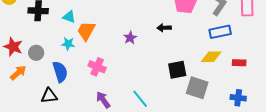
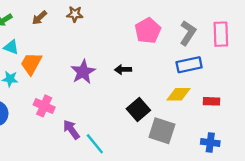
black arrow: (164, 28) -> (123, 69), moved
purple star: (130, 38) -> (83, 72), size x1.5
black square: (177, 70) -> (138, 110), turned -30
purple arrow: (103, 100) -> (71, 130), moved

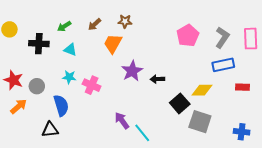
orange trapezoid: (31, 64) -> (113, 44), moved
black arrow: (123, 69) -> (157, 79), moved
yellow diamond: (178, 94) -> (202, 90), moved
red rectangle: (211, 101) -> (243, 87), moved
pink cross: (44, 106) -> (92, 85), moved

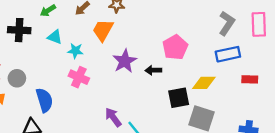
pink pentagon: (188, 35) -> (175, 47), moved
cyan star: (69, 77) -> (75, 51), moved
black square: (180, 103) -> (179, 98), turned 30

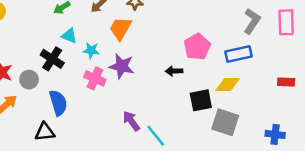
black cross: (19, 30) -> (52, 59), moved, turned 30
blue rectangle: (228, 54) -> (239, 54), moved
purple star: (125, 61) -> (122, 66), moved, turned -30
red rectangle: (250, 79) -> (286, 82), moved

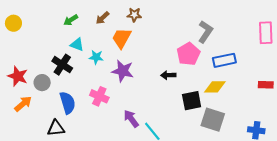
gray L-shape: (252, 21) -> (205, 32), moved
pink cross: (95, 78) -> (99, 96), moved

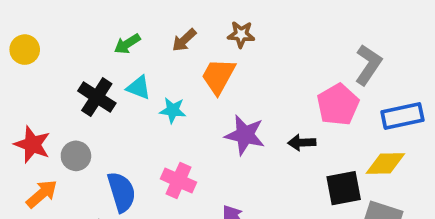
black cross: (62, 65) -> (97, 97), moved
purple star: (123, 71) -> (245, 135), moved

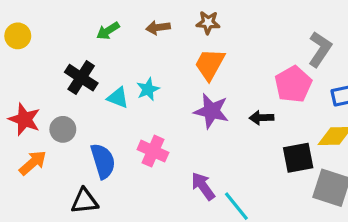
brown arrow: (184, 40) -> (158, 28), turned 35
orange trapezoid: (218, 76) -> (210, 64), moved
cyan triangle: (139, 88) -> (118, 98), moved
cyan star: (173, 110) -> (148, 89), turned -30

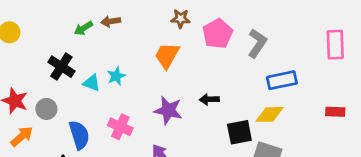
brown star: (208, 23) -> (181, 19), moved
brown arrow: (158, 28) -> (111, 21), moved
pink pentagon: (293, 84) -> (218, 34), moved
purple star: (211, 111) -> (168, 110), moved

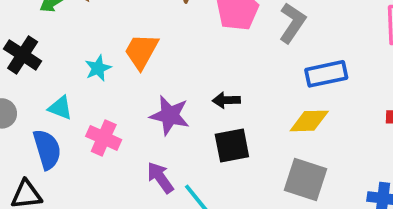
orange trapezoid: (167, 56) -> (141, 51), moved
cyan triangle: (92, 83) -> (60, 108), moved
black square: (239, 132) -> (232, 146), moved

